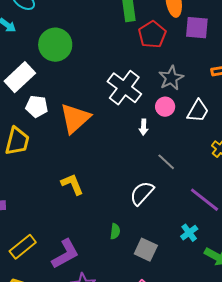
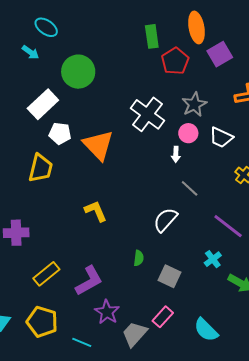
purple square: (197, 28) -> (220, 54), turned -35
white trapezoid: (198, 111) -> (221, 137), turned 85
orange triangle: (75, 118) -> (98, 145), turned -32
white arrow: (144, 127) -> (176, 154), moved

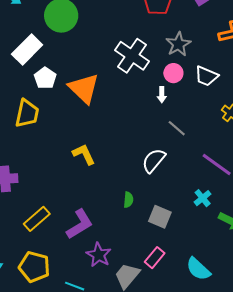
white pentagon: (60, 133) -> (45, 78), turned 30

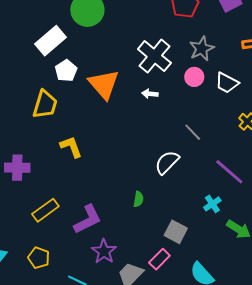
white arrow: (162, 95) -> (150, 94), moved, turned 91
yellow L-shape: (84, 154) -> (71, 147), moved
gray square: (160, 217) -> (176, 232), moved
yellow pentagon: (34, 267) -> (39, 258), size x0.7

